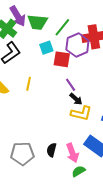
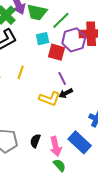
black arrow: (76, 99) -> (66, 93), turned 104
yellow L-shape: (81, 113) -> (50, 99), moved
green semicircle: (79, 171) -> (59, 165), turned 72

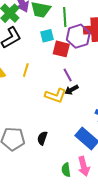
green line: (61, 20) -> (65, 17), turned -48
pink arrow: (56, 146) -> (84, 166), moved
green semicircle: (59, 165) -> (66, 170), moved, turned -144

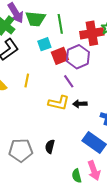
purple hexagon: (78, 36) -> (78, 57), moved
red square: (61, 49) -> (60, 56), turned -30
black arrow: (72, 90) -> (80, 104), moved, turned 32

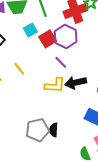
yellow line: (27, 80) -> (19, 69), turned -40
black arrow: (80, 104) -> (76, 83), size x1.5
gray pentagon: (21, 150) -> (37, 130), moved

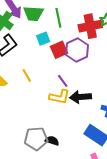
purple line: (61, 62) -> (63, 81), moved
black semicircle: (54, 130) -> (52, 141), turned 96

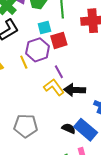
purple hexagon: (77, 50) -> (38, 50), moved
yellow L-shape: (60, 97) -> (54, 87), turned -145
black semicircle: (52, 141) -> (69, 128), moved

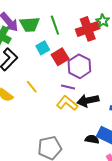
purple hexagon: (38, 50) -> (79, 66), moved
purple line: (59, 72) -> (68, 87), turned -32

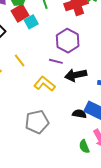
red square: (60, 57) -> (20, 13), moved
yellow L-shape: (67, 103) -> (45, 84), moved

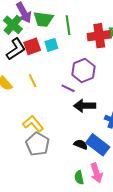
red square: (20, 13) -> (32, 46), moved
yellow L-shape: (45, 84) -> (33, 124), moved
gray pentagon: (37, 122) -> (38, 144), turned 30

